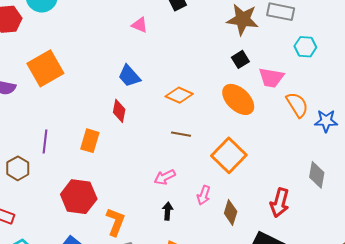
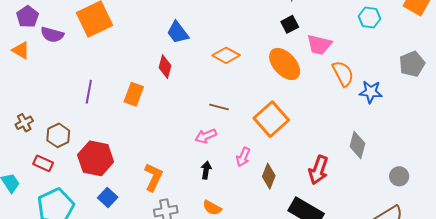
cyan hexagon: (305, 47) -> (370, 18), moved
brown line: (181, 134) -> (219, 107), moved
brown hexagon: (18, 168) -> (58, 135), moved
red hexagon: (79, 197) -> (96, 158), moved

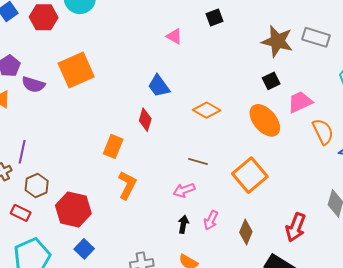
pink trapezoid: (319, 45) -> (300, 102), turned 140
purple line: (89, 92) -> (22, 152), moved
pink arrow: (243, 157) -> (211, 220), moved
orange L-shape: (153, 177) -> (127, 185), moved

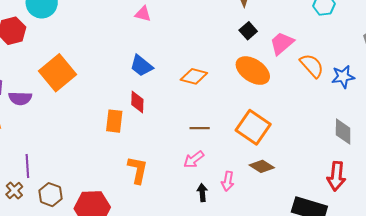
orange rectangle: (113, 146) -> (114, 121), moved
red arrow: (296, 227) -> (336, 176), moved
brown diamond: (246, 232) -> (262, 166), moved, turned -65

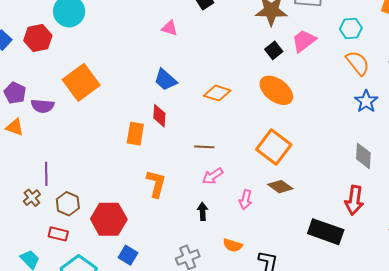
pink trapezoid: (282, 43) -> (304, 41), moved
orange semicircle: (312, 66) -> (358, 63), moved
blue star: (343, 77) -> (366, 101), turned -30
brown line: (200, 128) -> (204, 147), moved
black arrow: (202, 193) -> (203, 211), moved

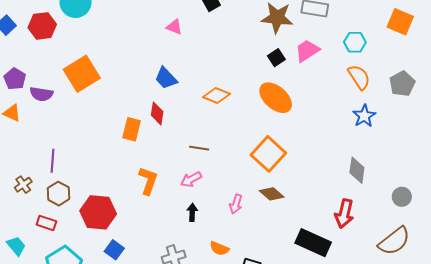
purple line: (46, 174) -> (52, 161), moved
pink arrow: (213, 176) -> (191, 179), moved

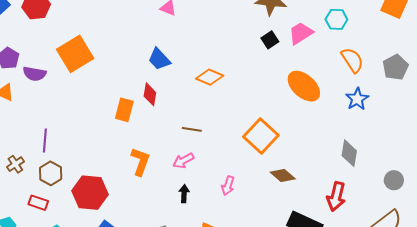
cyan hexagon: (355, 42) -> (336, 19), moved
orange ellipse: (276, 98) -> (304, 86), moved
brown diamond: (272, 194) -> (283, 176), moved

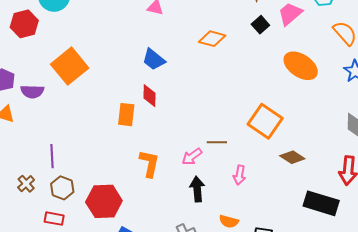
orange diamond: (210, 77) -> (212, 39), moved
brown line: (192, 129) -> (217, 142), moved
black arrow: (184, 194) -> (197, 189), size x1.4

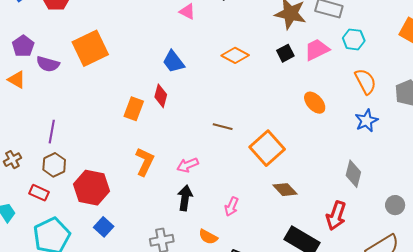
orange ellipse: (301, 66) -> (315, 103), size x0.7
brown line: (217, 142) -> (223, 127), moved
pink arrow: (239, 175) -> (231, 207), moved
brown cross: (26, 184) -> (12, 160), moved

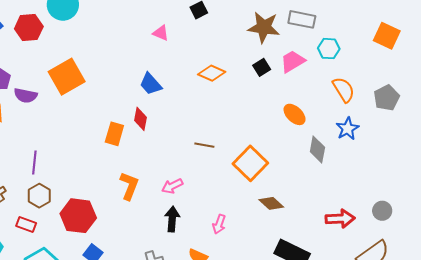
gray diamond: (353, 174) -> (317, 150), moved
red arrow: (336, 216) -> (340, 219), moved, turned -108

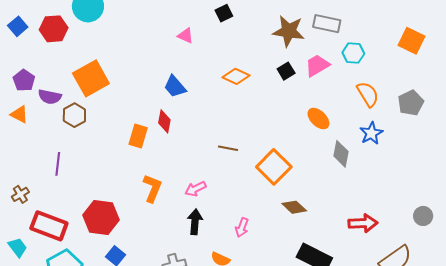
brown hexagon: (39, 196) -> (74, 115), moved
gray circle: (382, 211) -> (423, 216), moved
red rectangle: (26, 225) -> (49, 226), size x1.8

